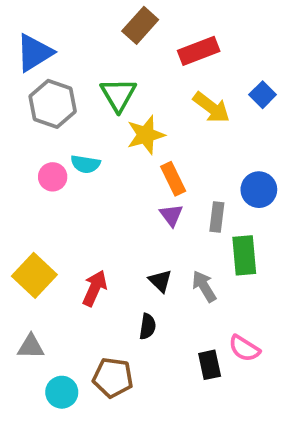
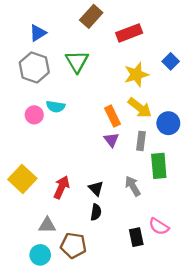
blue triangle: (34, 53) -> (38, 33), moved, size x0.7
yellow arrow: (211, 107) -> (140, 108), moved
yellow star: (146, 135) -> (136, 75), moved
black triangle: (160, 281) -> (96, 188), moved
gray triangle: (31, 347) -> (47, 225), moved

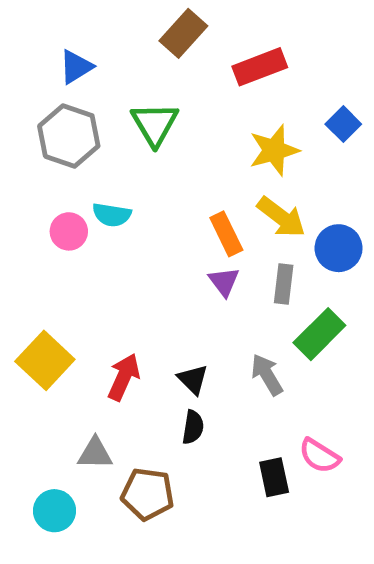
green rectangle: (159, 166) -> (319, 334), turned 50
cyan circle: (40, 255) -> (54, 511), moved

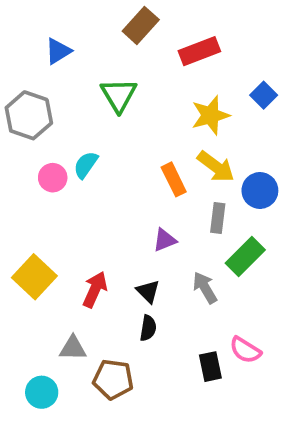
gray hexagon: (69, 136) -> (29, 115), moved
cyan semicircle: (112, 215) -> (86, 165), turned 116
purple triangle: (224, 282) -> (165, 240), moved, turned 45

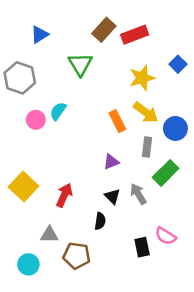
brown rectangle: (141, 25) -> (104, 30), moved
black triangle: (148, 291) -> (112, 196), moved

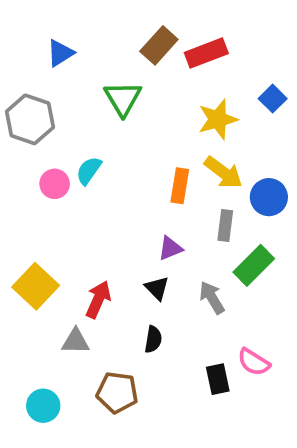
orange rectangle: (117, 121) -> (180, 186), turned 35
black triangle: (112, 196) -> (157, 288), moved
gray triangle: (49, 235) -> (75, 341), moved

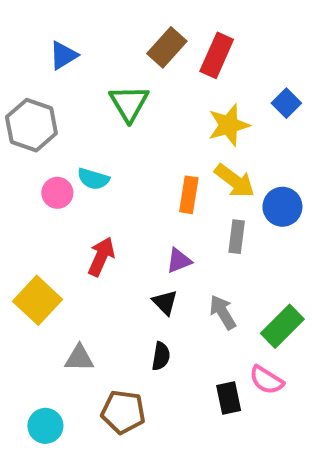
red rectangle: (206, 53) -> (217, 55), turned -45
cyan semicircle: (89, 171) -> (93, 179), turned -108
green rectangle: (254, 265) -> (282, 326), moved
red arrow: (98, 300) -> (101, 257), moved

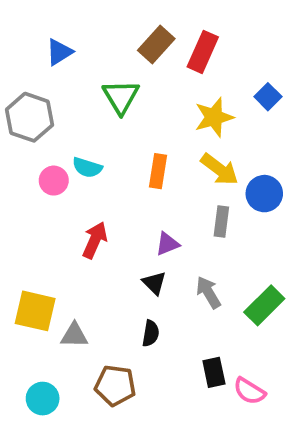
orange rectangle: (189, 195) -> (158, 171), moved
yellow square: (37, 300) -> (35, 311), moved, turned -30
pink semicircle: (267, 380) -> (249, 391), moved

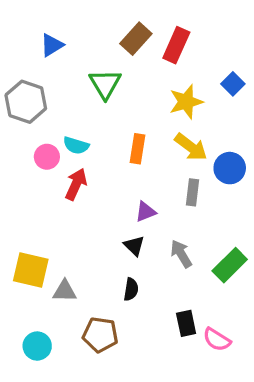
red arrow: (95, 240) -> (76, 184), moved

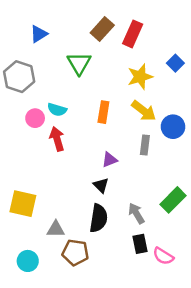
red arrow: (76, 184) -> (57, 139), turned -40
gray arrow: (181, 254) -> (136, 213), moved
black semicircle: (131, 289) -> (99, 218), size x1.6
gray triangle: (65, 291) -> (56, 229), moved

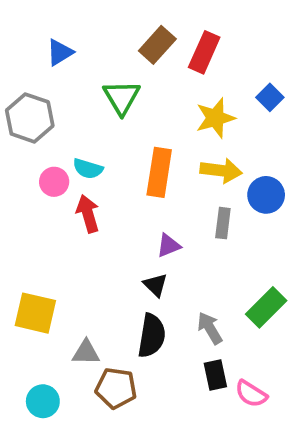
yellow arrow: (144, 111) -> (221, 171), turned -30
orange rectangle: (103, 112) -> (159, 172), size x1.4

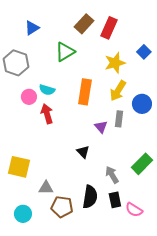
green triangle: (122, 97) -> (65, 52), turned 30
yellow arrow: (221, 171) -> (118, 91), turned 115
purple triangle: (169, 246) -> (101, 127), moved, turned -48
black semicircle: (152, 336) -> (90, 197), moved

